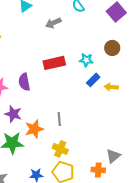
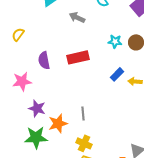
gray arrow: (53, 23) -> (77, 17), turned 49
cyan star: (86, 60) -> (115, 41), moved
purple semicircle: (24, 82) -> (44, 60), moved

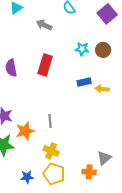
red rectangle: (78, 57) -> (45, 65), turned -60
blue rectangle: (117, 74) -> (84, 82), turned 32

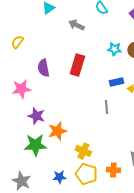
gray line: (50, 121) -> (106, 107), moved
orange cross: (89, 172) -> (113, 170), moved

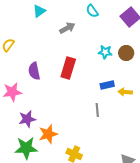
gray arrow: (76, 25) -> (67, 28), turned 126
purple star: (36, 116) -> (27, 119), turned -30

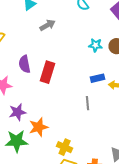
gray arrow: (67, 28) -> (48, 25), moved
red rectangle: (68, 68) -> (48, 72), moved

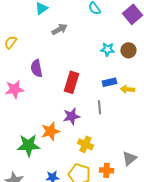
red rectangle: (48, 72) -> (71, 82), moved
purple star: (18, 112) -> (71, 116), moved
yellow cross: (65, 147) -> (85, 144), moved

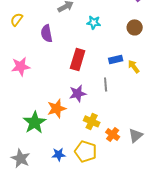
cyan star: (107, 49) -> (94, 22), moved
purple semicircle: (36, 68) -> (47, 33), moved
yellow arrow: (127, 89) -> (134, 66), turned 48
green star: (28, 145) -> (35, 122), turned -30
orange cross: (106, 170) -> (113, 134), moved, turned 32

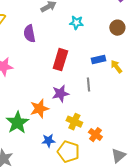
gray triangle: (136, 135) -> (118, 156), moved
blue star: (59, 154) -> (48, 141), moved

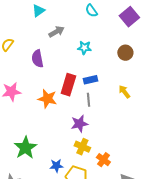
blue rectangle: (98, 60) -> (90, 80), moved
gray line: (88, 85) -> (88, 100), moved
purple star: (60, 94) -> (79, 124), moved
orange star: (39, 109) -> (47, 99), moved, turned 30

